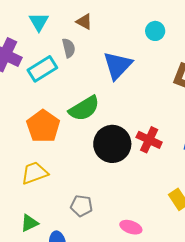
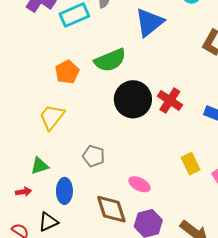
orange pentagon: (43, 126) -> (67, 72), size x0.7
yellow trapezoid: (35, 173) -> (52, 117), turned -40

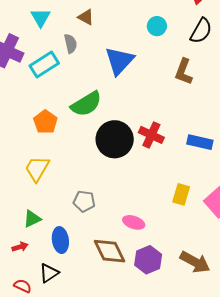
yellow rectangle: (191, 164) -> (181, 194), turned 50

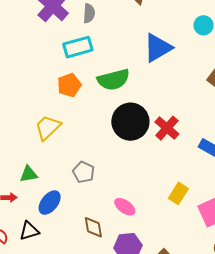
gray semicircle: (71, 44) -> (89, 13), moved
cyan rectangle: (44, 65) -> (78, 47), moved
blue ellipse: (60, 240) -> (50, 203), turned 30
brown diamond: (110, 251) -> (93, 227), size x0.7

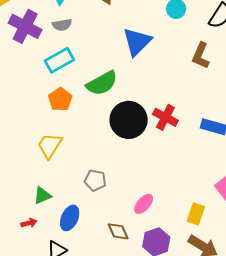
gray semicircle: (89, 13) -> (62, 25), turned 90
yellow rectangle: (178, 193) -> (196, 214), moved
pink ellipse: (125, 207) -> (144, 204), turned -70

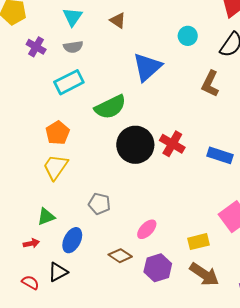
purple cross: (25, 26) -> (36, 47), size x0.6
orange pentagon: (60, 99) -> (58, 133), moved
yellow rectangle: (196, 214) -> (198, 242), turned 55
brown diamond: (118, 231) -> (120, 256), turned -35

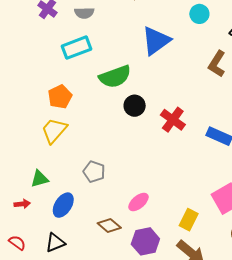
black circle: (135, 145) -> (135, 106), moved, size x0.6
yellow rectangle: (198, 242) -> (189, 220), turned -55
black triangle: (58, 272) -> (55, 243), moved

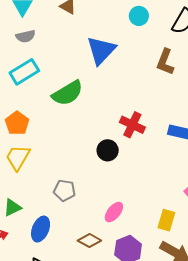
black circle: (135, 106) -> (108, 150), moved

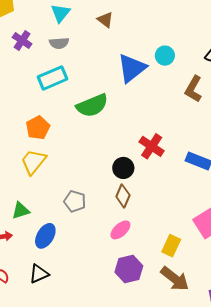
cyan circle: (139, 16) -> (165, 56), moved
brown diamond: (89, 241) -> (123, 196), moved, turned 75

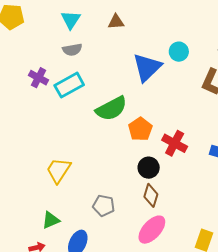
brown triangle: (105, 20) -> (116, 22), turned -36
purple cross: (22, 41) -> (38, 78), moved
orange pentagon: (38, 128) -> (140, 129), moved
pink ellipse: (120, 230) -> (152, 230), size x1.4

